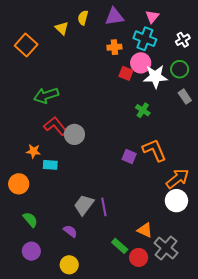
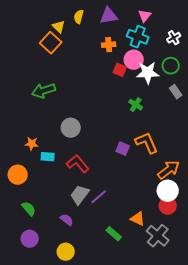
orange square: (26, 45) -> (51, 43), moved
red L-shape: (56, 126) -> (78, 164), moved
purple line: (104, 207) -> (99, 197), turned 60
red circle: (139, 257) -> (168, 206), moved

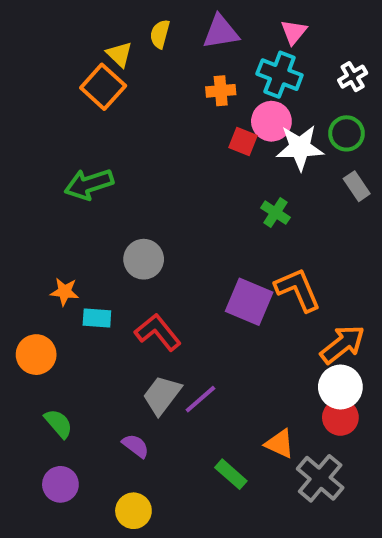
purple square: (123, 149) -> (249, 302), size x1.6

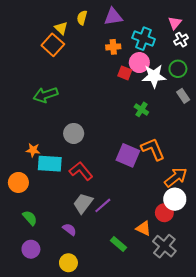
pink triangle: (294, 32) -> (175, 23), moved
cyan rectangle: (97, 318) -> (50, 164), size x1.6
red circle: (340, 417) -> (164, 213), moved

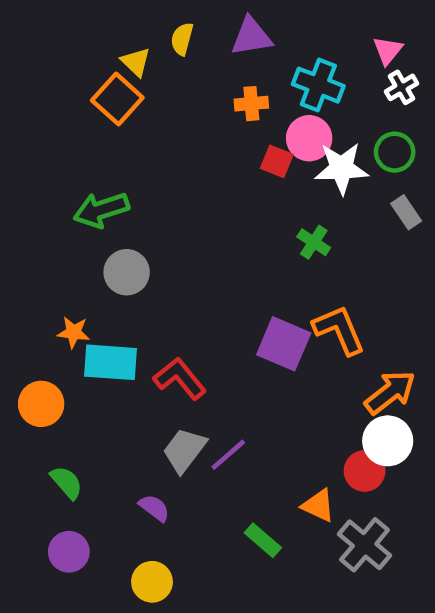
gray circle: (74, 133) -> (127, 272), moved

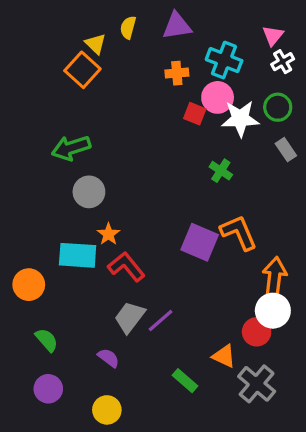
orange star: (73, 332) -> (108, 234), moved, turned 30
orange arrow: (390, 392) -> (274, 276), turned -45

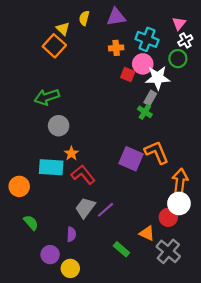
green circle: (278, 107) -> (178, 59), moved
gray rectangle: (286, 150) -> (150, 98), moved, turned 64
purple semicircle: (108, 358) -> (71, 234), turned 56
purple circle: (48, 389) -> (50, 255), moved

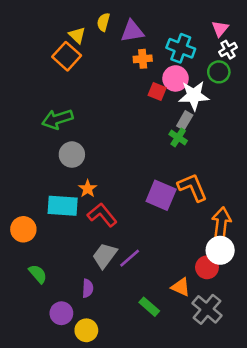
purple triangle: (116, 17) -> (132, 31), moved

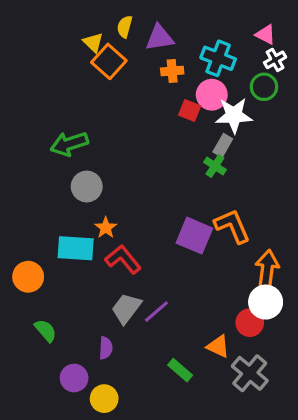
pink triangle: (220, 29) -> (266, 35), turned -42
orange square: (67, 56) -> (109, 61), moved

